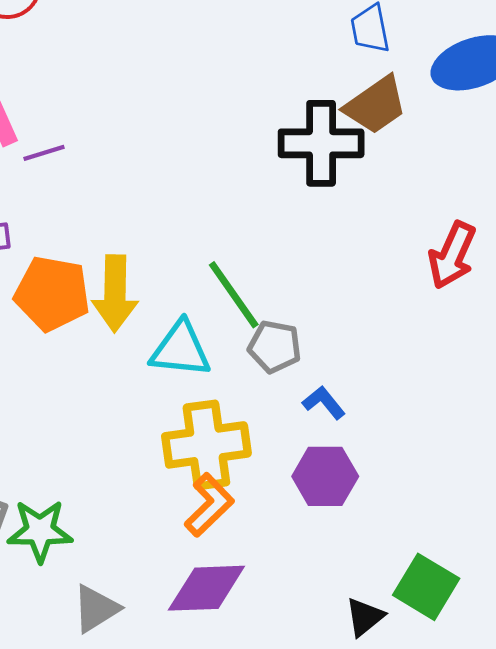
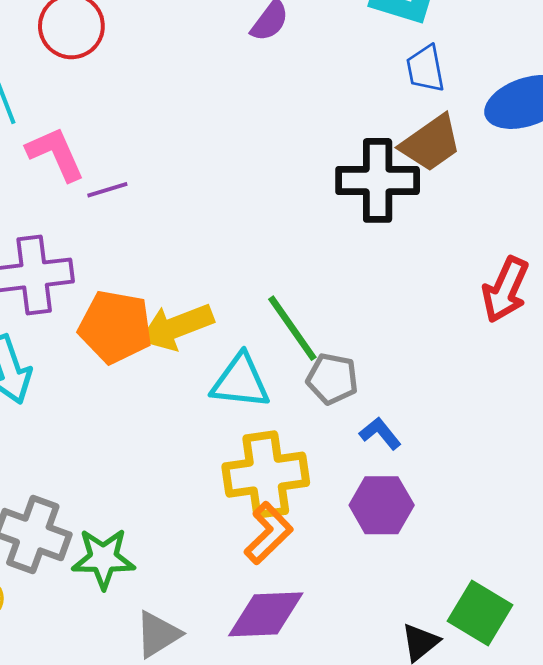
yellow arrow: (115, 293) -> (177, 327), turned 68

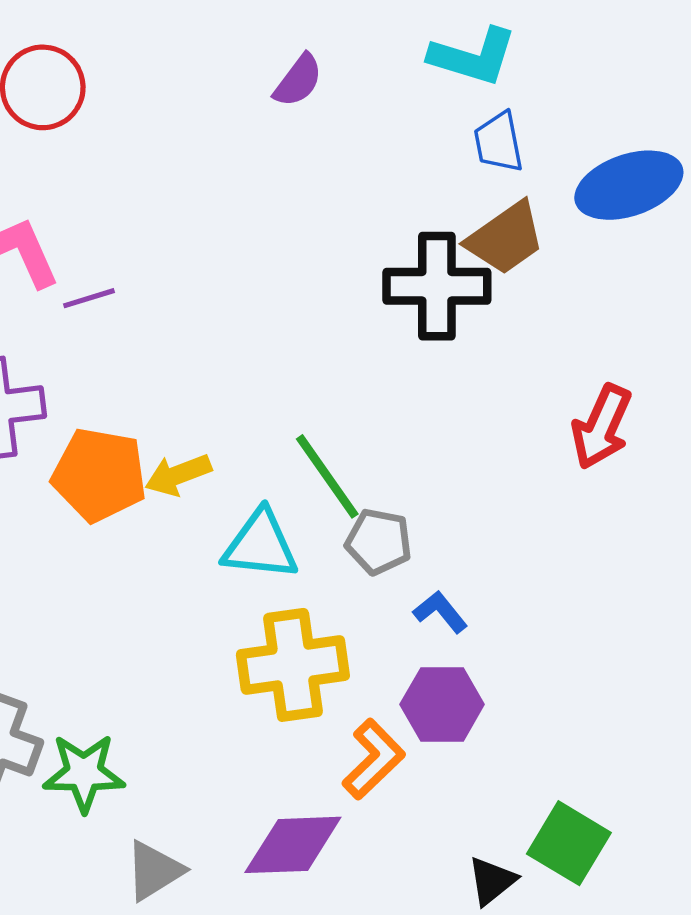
yellow arrow: (177, 327) -> (178, 475), size x0.7
orange L-shape: (268, 533) -> (374, 759), moved

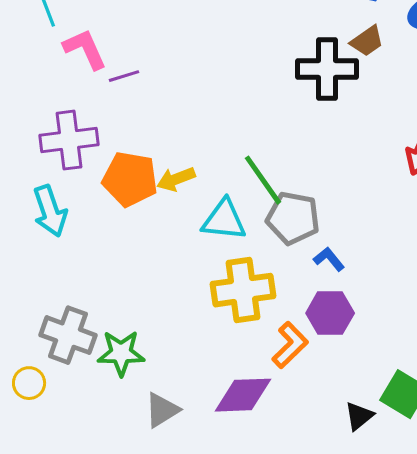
brown trapezoid: (505, 238) -> (367, 41), size x0.7
gray pentagon: (379, 542) -> (293, 218), size x1.4

